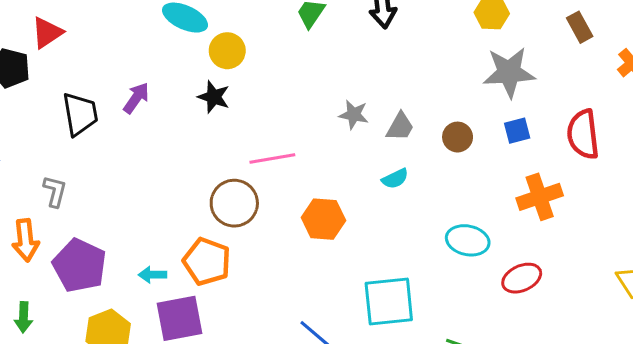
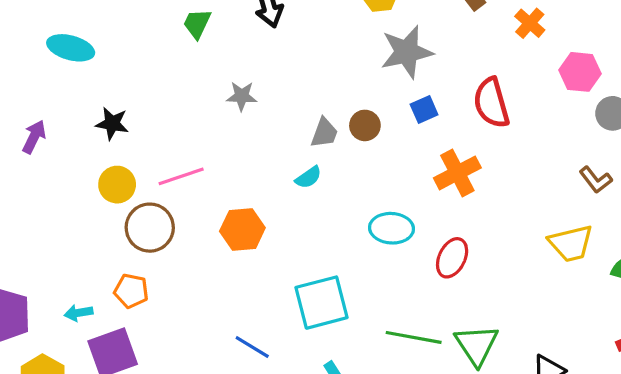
yellow circle: (227, 51) -> (117, 185), moved
gray star: (354, 115) -> (242, 96), moved
gray trapezoid: (400, 127) -> (324, 133), moved
orange pentagon: (207, 262) -> (131, 291), size x0.7
red ellipse: (522, 278) -> (452, 258), turned -30

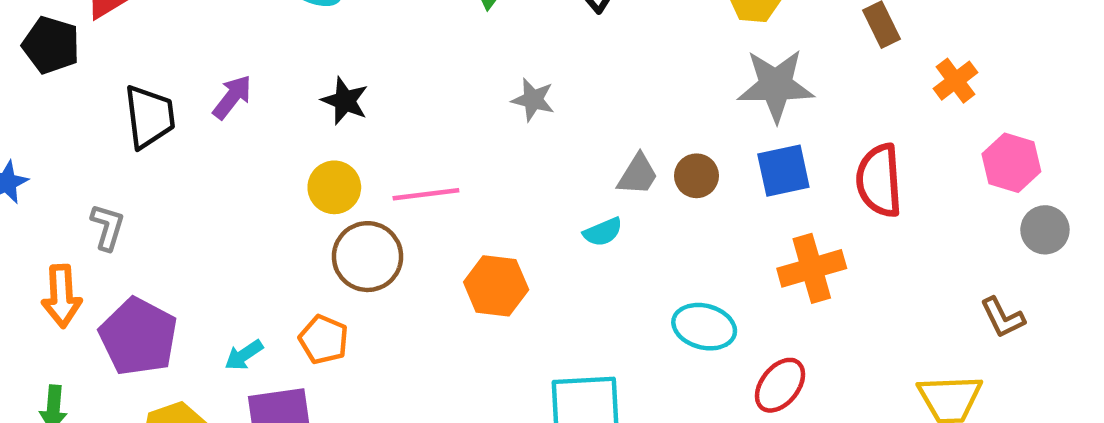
blue square: (424, 110) -> (783, 171), size x1.4
cyan arrow: (79, 313) -> (244, 355), turned -36

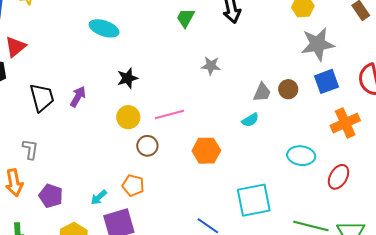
purple arrow: (232, 97) -> (78, 97), moved
black star: (345, 101) -> (127, 78), turned -30
brown circle: (368, 257) -> (147, 146), size x0.7
purple pentagon: (138, 337) -> (51, 196), size x0.7

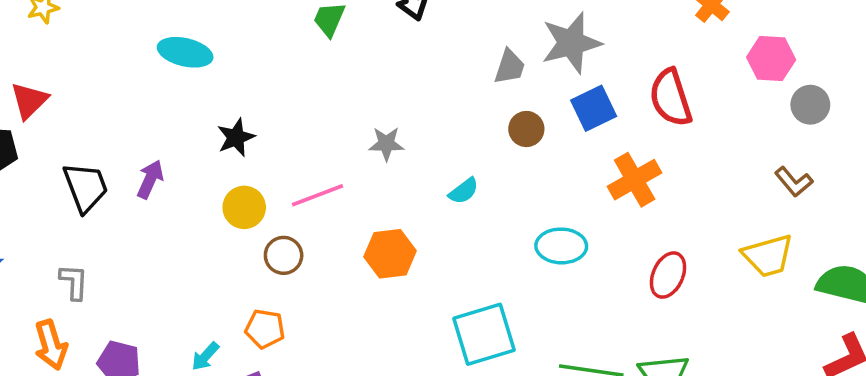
gray star: (211, 66) -> (386, 144), moved
gray trapezoid: (262, 92) -> (510, 67), moved
red ellipse: (339, 177) -> (668, 275), moved

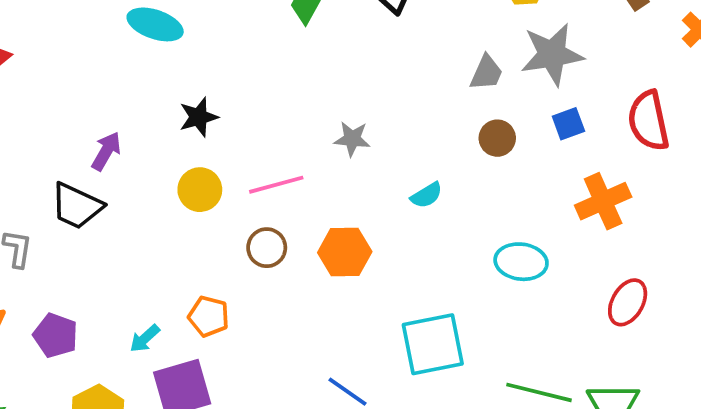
blue square: (594, 108) -> (568, 124), size x0.7
black trapezoid: (86, 187) -> (77, 206), moved, turned 130
brown circle: (284, 255) -> (267, 248), moved

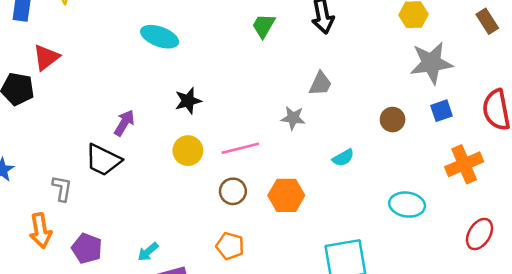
gray trapezoid: (486, 73) -> (320, 84), moved
orange pentagon: (209, 316) -> (230, 246), moved

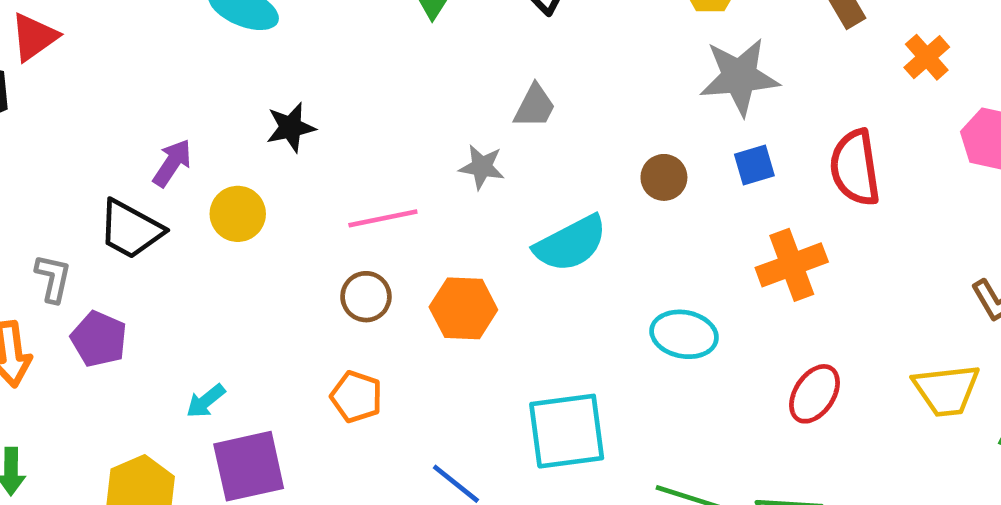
yellow circle: (188, 151) -> (238, 214), moved
cyan semicircle: (343, 158) -> (571, 244), size x1.8
purple pentagon: (87, 248) -> (99, 339), moved

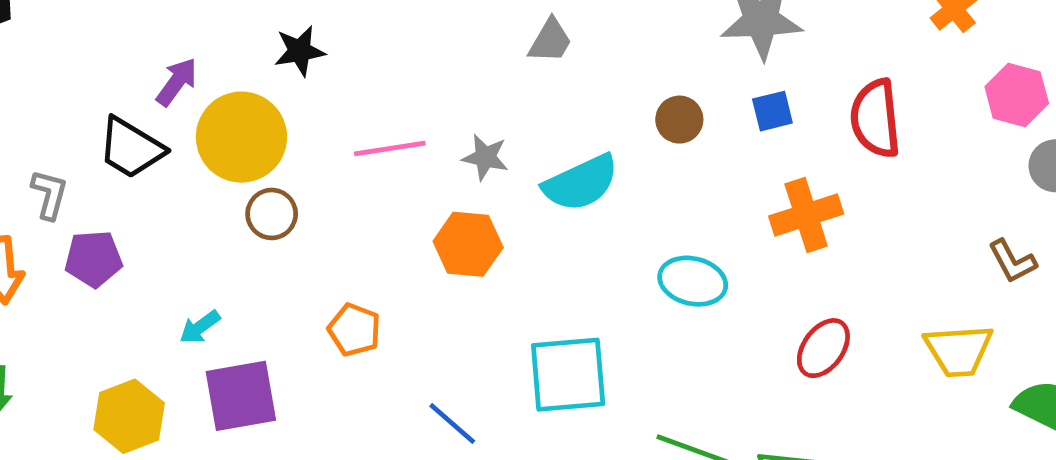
gray star: (482, 167) -> (485, 157), moved
yellow circle: (238, 214) -> (241, 137), size x1.6
brown circle: (366, 297) -> (272, 214), moved
purple pentagon: (99, 339) -> (93, 259), turned -30

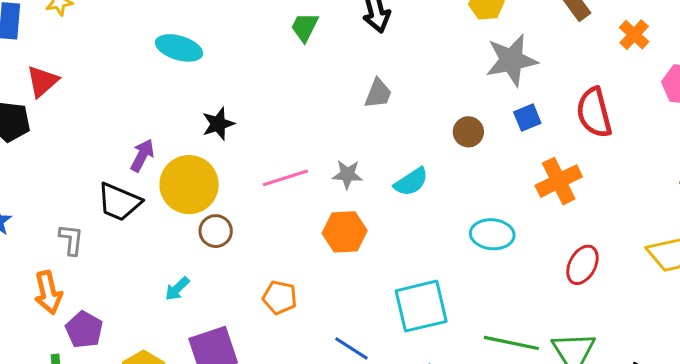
cyan semicircle: (581, 183) -> (411, 182), size x0.7
purple pentagon: (93, 259) -> (84, 330), moved, turned -30
cyan arrow: (200, 327) -> (177, 289), moved

